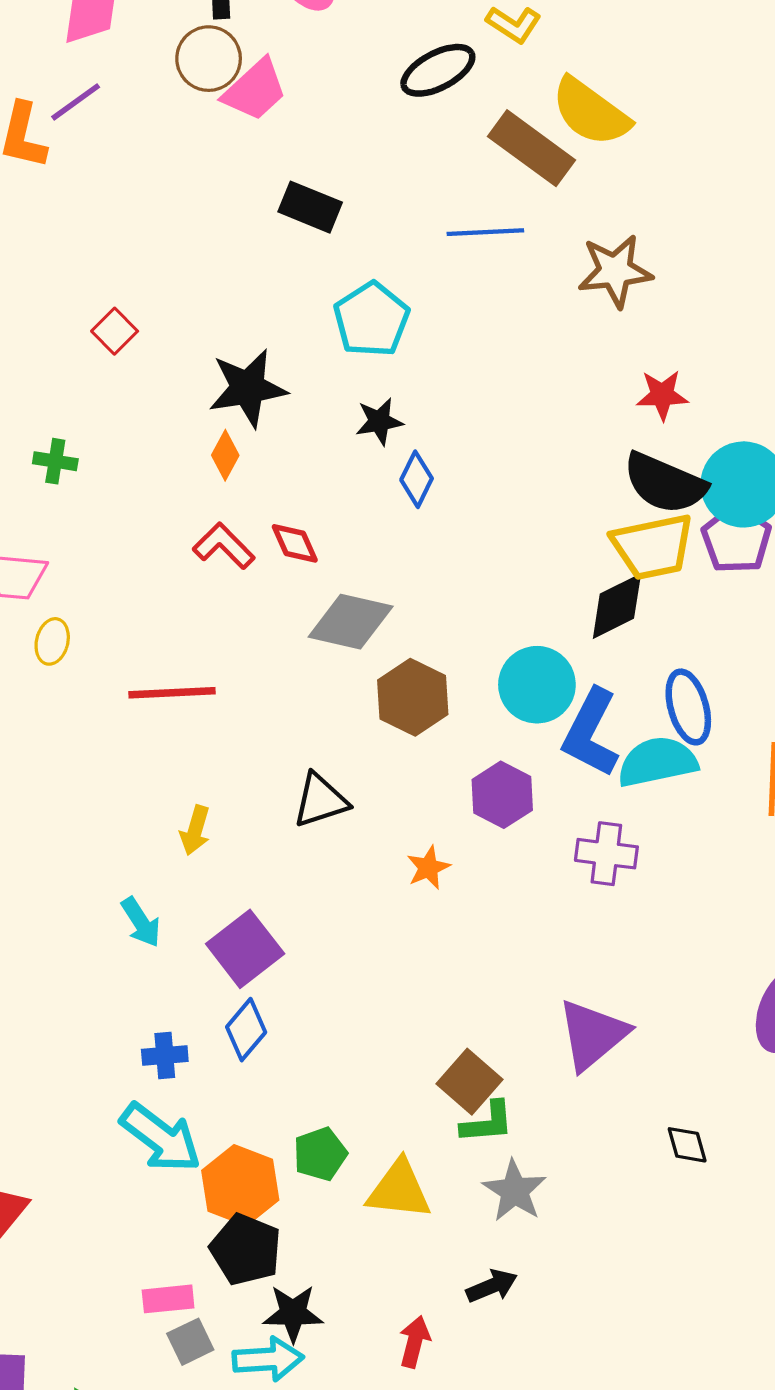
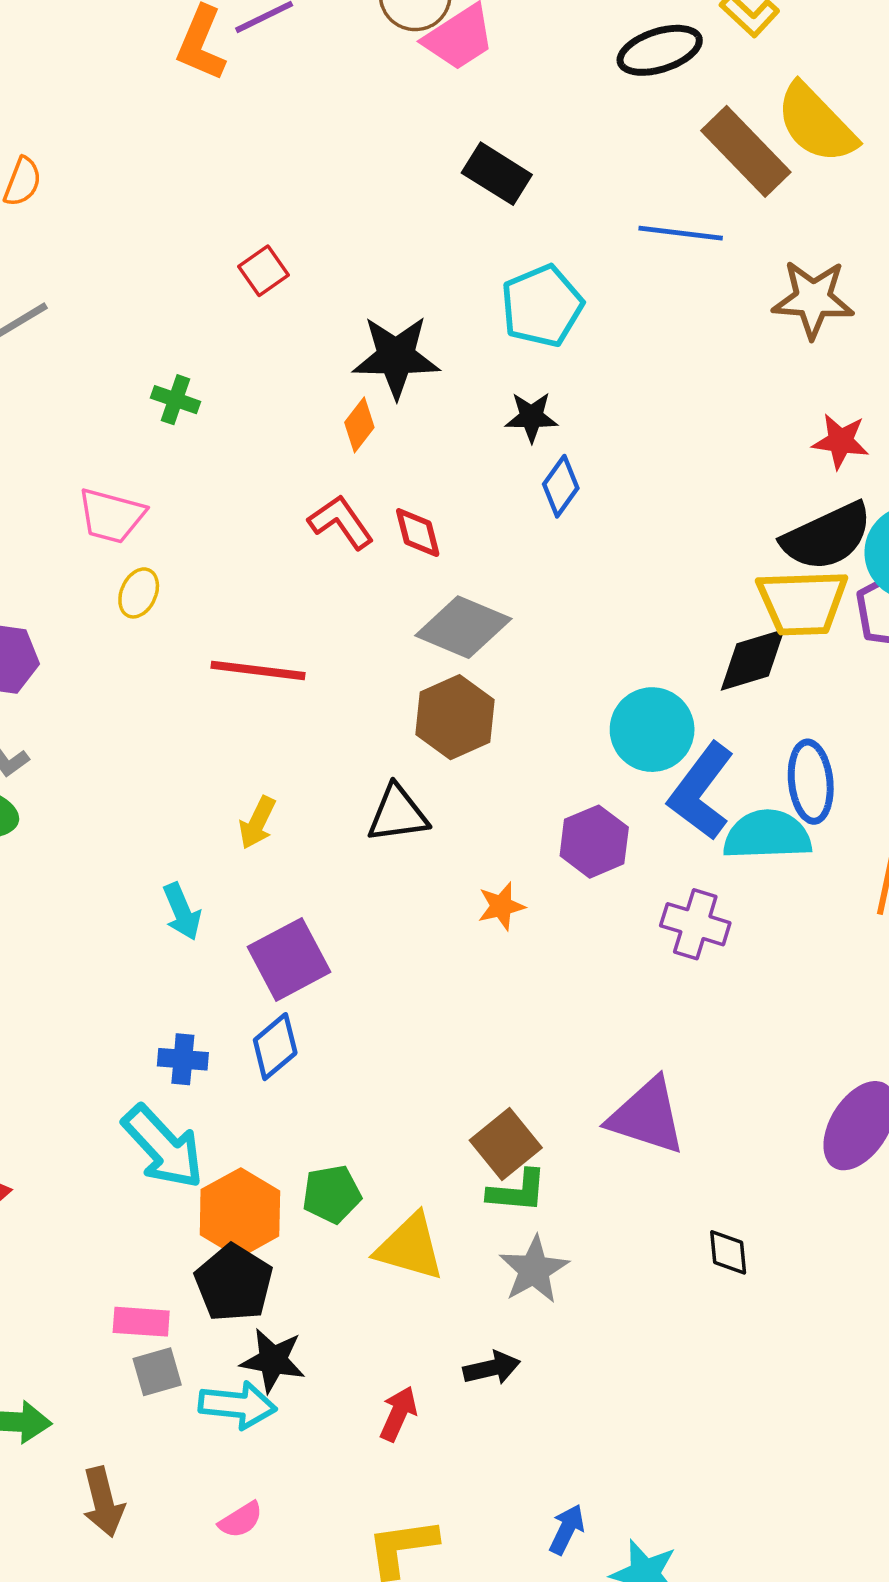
black semicircle: (665, 483) -> (827, 537), turned -58
brown hexagon: (413, 697) -> (455, 717), moved
purple triangle: (593, 1035) -> (647, 1116), turned 48

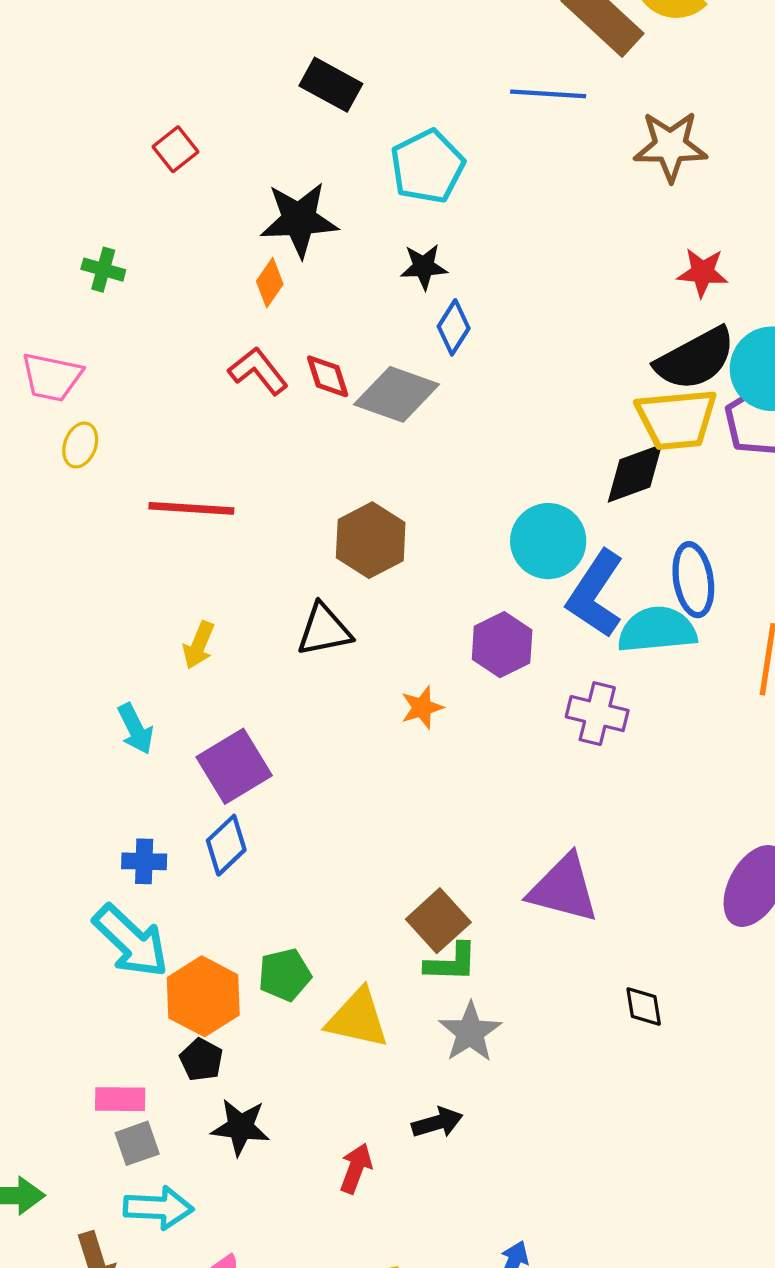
black rectangle: (497, 174) -> (331, 85), moved
gray diamond: (463, 627) -> (397, 394), moved
black pentagon: (234, 1283) -> (201, 1060), size x0.6
cyan arrow: (237, 1405) -> (158, 1208), moved

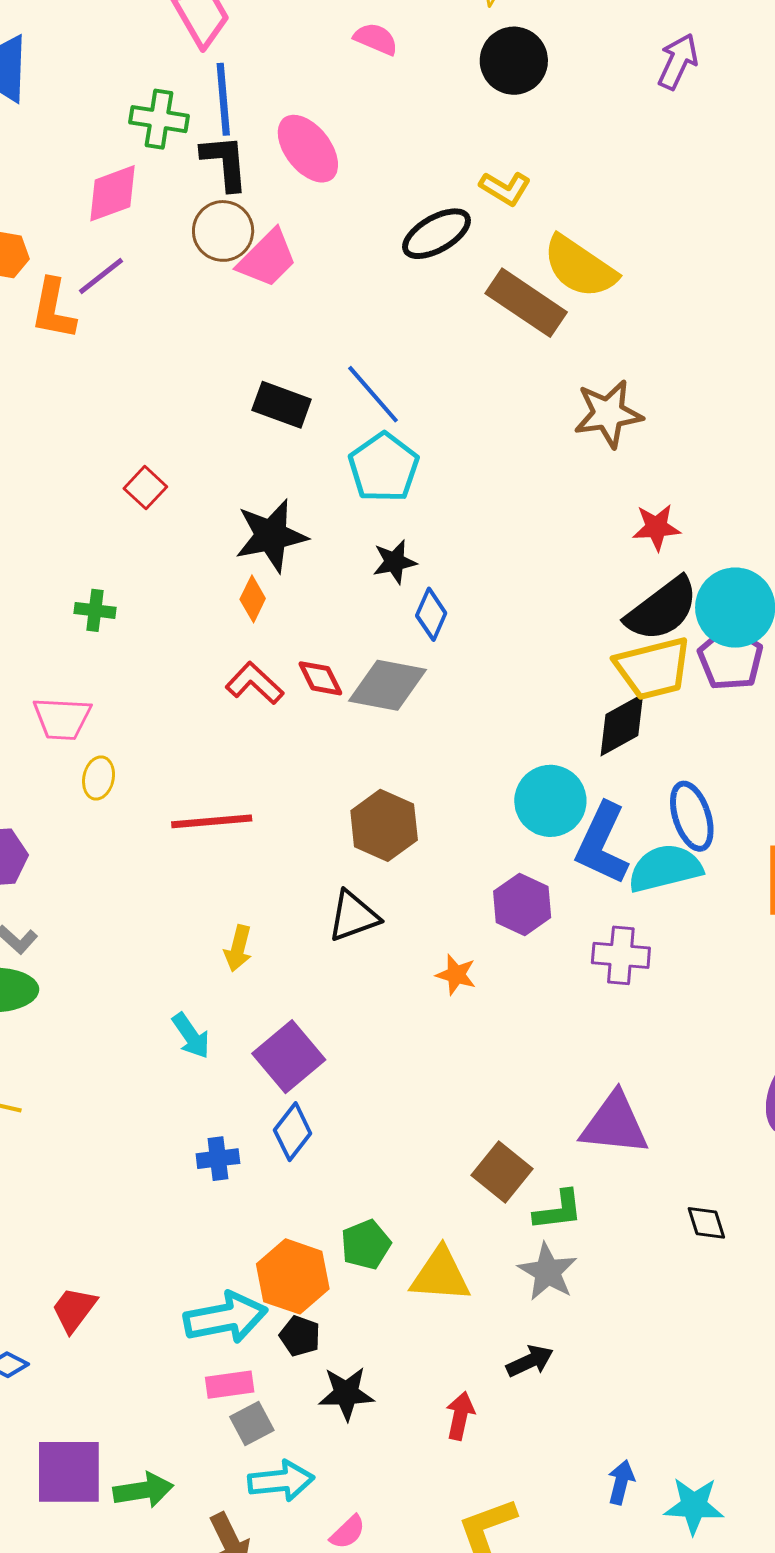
blue line: (548, 94) -> (373, 394), moved, turned 54
orange star: (422, 707) -> (456, 975), turned -30
cyan arrow: (131, 941) -> (226, 1318), moved, turned -46
green L-shape: (451, 963) -> (558, 1210), moved

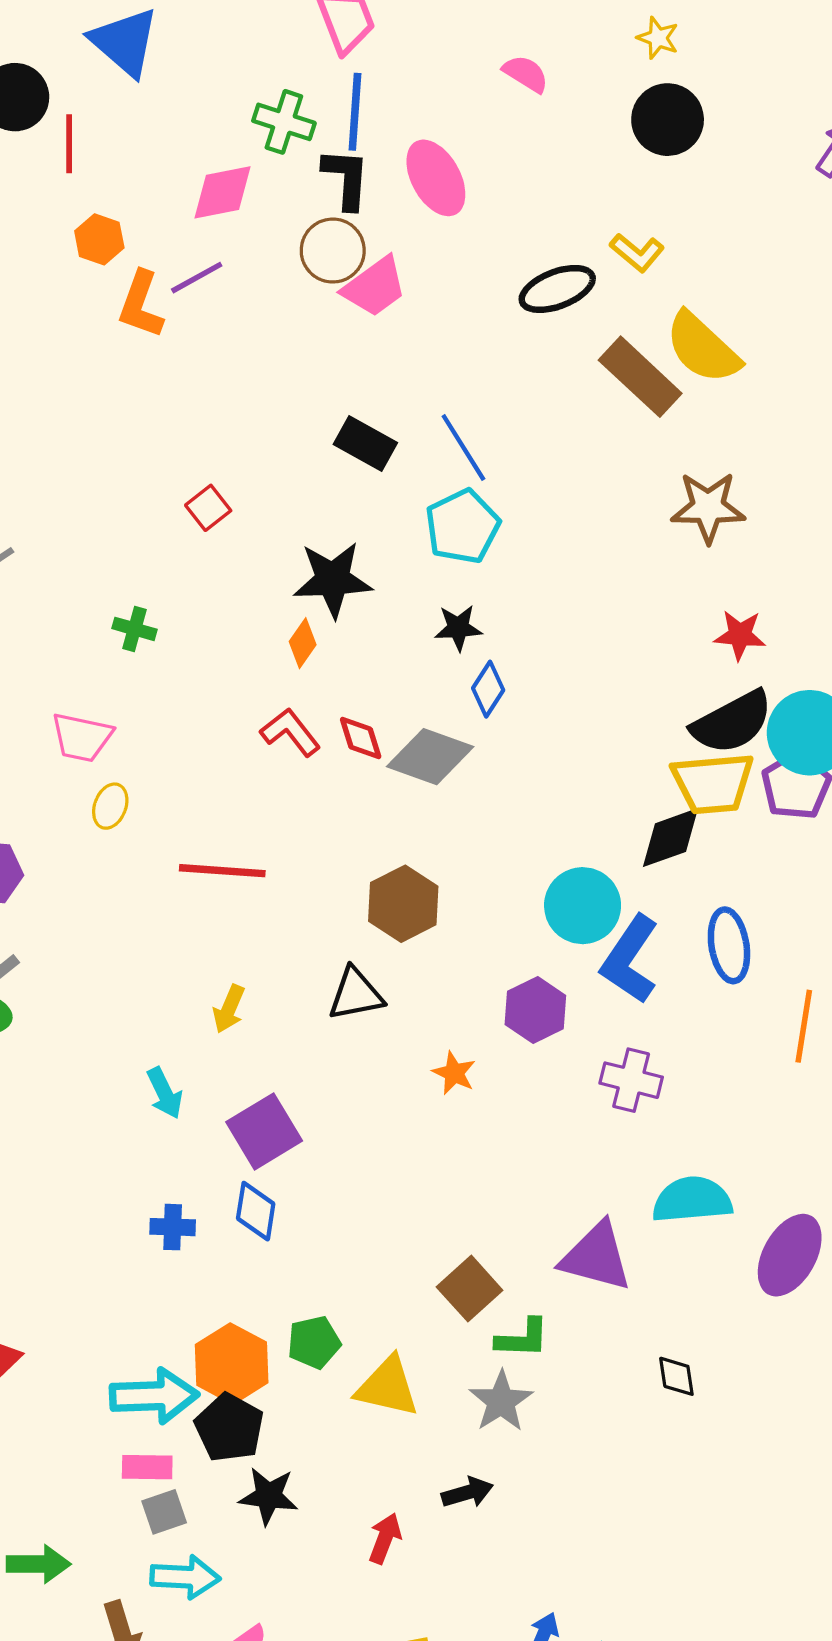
cyan semicircle: (665, 868) -> (692, 1200), moved
blue diamond: (293, 1132) -> (256, 1211), turned -38
black pentagon: (300, 1336) -> (229, 1428), size x1.6

